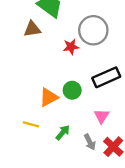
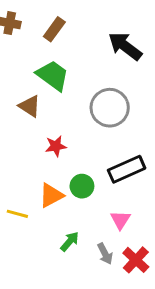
brown triangle: (32, 29) -> (30, 106), turned 42
red star: (71, 47) -> (56, 146), moved
yellow line: (31, 124) -> (17, 214), moved

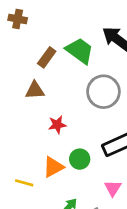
brown rectangle: (54, 29) -> (47, 57), moved
green trapezoid: (53, 75) -> (80, 51), moved
brown triangle: (30, 106) -> (35, 90), turned -36

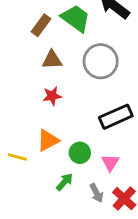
brown triangle: (35, 90) -> (52, 60), moved
green circle: (80, 159) -> (80, 153), moved

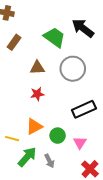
brown rectangle: (41, 25) -> (14, 42), moved
green arrow: (65, 182) -> (27, 157), moved, size x1.5
gray arrow: (96, 193) -> (49, 161), moved

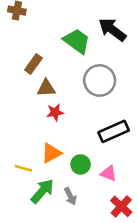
brown rectangle: (14, 42) -> (33, 64), moved
brown triangle: (37, 68) -> (46, 88), moved
pink triangle: (80, 143) -> (109, 173), turned -40

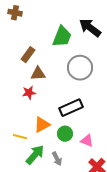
green trapezoid: (77, 41) -> (62, 37), turned 75
red star: (55, 112) -> (29, 93), moved
black rectangle: (114, 131) -> (71, 108), moved

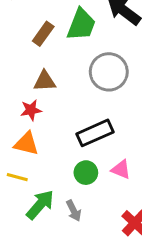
brown rectangle: (28, 55) -> (43, 34), moved
orange triangle: (42, 125) -> (26, 144), moved, turned 42
pink triangle: (87, 141) -> (121, 170), moved

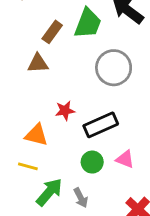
brown triangle: (45, 81) -> (38, 63), moved
red star: (31, 110) -> (65, 111), moved

